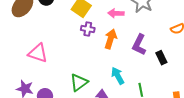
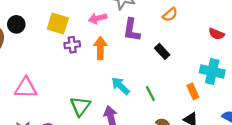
purple L-shape: (139, 45) -> (132, 30), moved

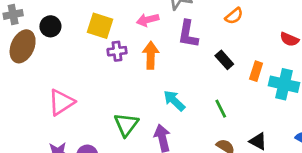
pink triangle: (26, 88) -> (61, 102), turned -35
orange rectangle: (193, 91) -> (256, 71), moved, turned 42
green line: (150, 93) -> (221, 109), moved

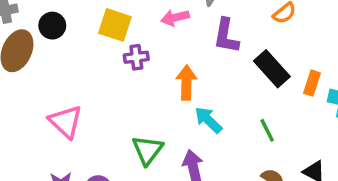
orange arrow: (151, 55) -> (186, 83), moved
black rectangle: (224, 60) -> (272, 69), size x1.5
pink triangle: (61, 102) -> (66, 122), turned -44

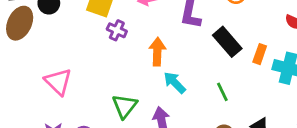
purple cross: (136, 57) -> (117, 30), turned 30

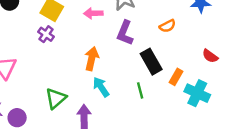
purple cross: (117, 30) -> (46, 34), moved
green line: (222, 92) -> (140, 90), moved

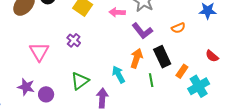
purple L-shape: (125, 33) -> (142, 31), turned -65
purple cross: (46, 34) -> (74, 40), moved
orange arrow: (92, 59) -> (137, 58), moved
cyan cross: (197, 93) -> (199, 86), turned 30

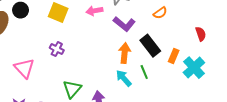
red semicircle: (212, 56) -> (201, 34), turned -136
cyan arrow: (119, 74) -> (124, 78), moved

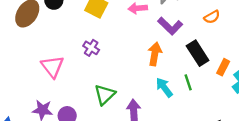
orange arrow: (125, 53) -> (155, 54), moved

